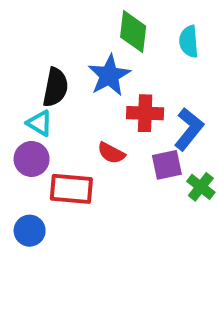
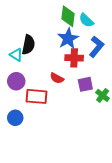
cyan semicircle: (189, 42) -> (86, 20), moved, turned -42
blue star: (109, 75) -> (68, 39), moved
cyan triangle: (40, 123) -> (16, 55), moved
blue L-shape: (189, 129) -> (96, 47), moved

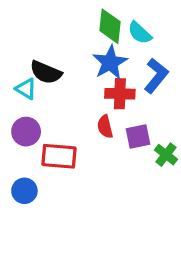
black semicircle: (28, 45) -> (46, 72), turned 102
red semicircle: (57, 78) -> (105, 127), moved, turned 48

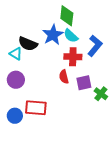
cyan semicircle: (140, 33) -> (71, 36), moved
blue star: (110, 62) -> (53, 35), moved
red rectangle: (59, 156) -> (36, 108), moved

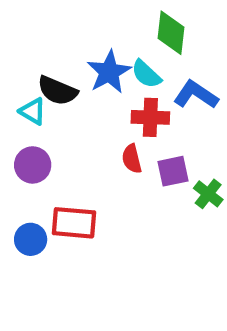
green diamond: (67, 16) -> (171, 33), moved
blue L-shape: (95, 46) -> (196, 95), turned -95

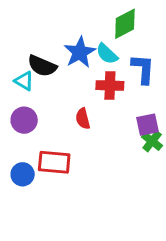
green diamond: (171, 33) -> (125, 24), turned 56
blue L-shape: (196, 95) -> (143, 69), turned 60
red semicircle: (132, 159) -> (83, 119), moved
purple square: (173, 171) -> (148, 125), moved

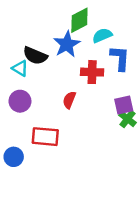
green diamond: (125, 24) -> (79, 20), moved
cyan semicircle: (107, 54) -> (102, 35), moved, turned 114
red semicircle: (83, 119) -> (69, 100), turned 36
blue circle: (23, 174) -> (14, 157), moved

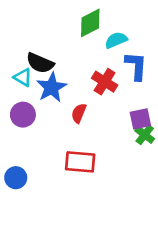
blue star: (67, 44) -> (52, 87), moved
red cross: (92, 72) -> (105, 82), turned 30
red rectangle: (45, 137) -> (80, 162), moved

